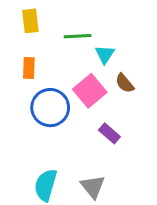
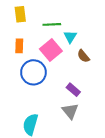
pink square: (90, 91) -> (51, 50), moved
gray triangle: (93, 187) -> (70, 111), moved

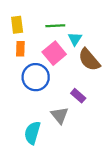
yellow rectangle: (20, 14) -> (17, 25), moved
brown semicircle: (83, 56) -> (89, 60), size x1.6
gray triangle: (70, 111) -> (60, 115), moved

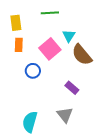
green line: (55, 26) -> (50, 13), moved
blue circle: (36, 77) -> (33, 71), size x0.6
gray triangle: (60, 115) -> (65, 115), moved

